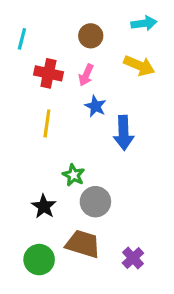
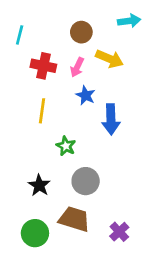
yellow arrow: (139, 66) -> (109, 59), moved
green star: (74, 175) -> (66, 146), moved

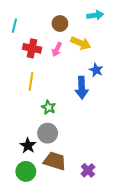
blue star: (86, 95) -> (96, 70), moved
gray circle: (86, 181) -> (48, 133), moved
black star: (39, 185) -> (28, 146), moved

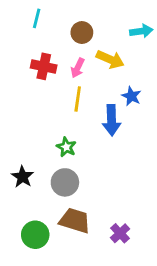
cyan arrow: (95, 15) -> (141, 31), moved
cyan line: (14, 26) -> (37, 18), moved
yellow line: (31, 81) -> (78, 99), moved
black star: (28, 146) -> (22, 177), moved

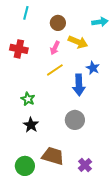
red cross: (44, 66) -> (19, 49), moved
yellow line: (78, 99) -> (55, 70), turned 48
green star: (66, 147) -> (28, 99), moved
black star: (22, 177) -> (31, 125), moved
gray circle: (65, 182) -> (75, 120), moved

